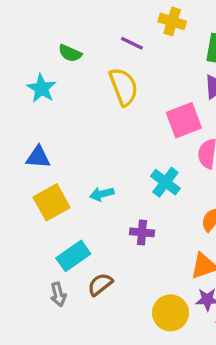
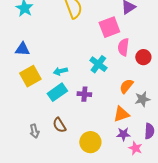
cyan rectangle: (73, 256) -> (57, 92), moved
brown semicircle: (100, 284) -> (59, 125), turned -84
yellow circle: (170, 313) -> (90, 142), moved

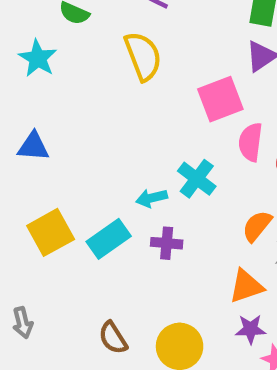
cyan arrow: (60, 71) -> (152, 198), moved
yellow square: (30, 76) -> (51, 232), moved
brown semicircle: (59, 125) -> (113, 338), moved
gray arrow: (34, 131) -> (23, 323), moved

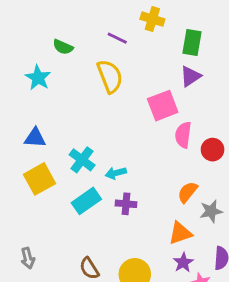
cyan cross: (197, 179) -> (82, 160), moved
yellow square: (51, 232) -> (39, 179), moved
purple star: (251, 329) -> (183, 262), turned -30

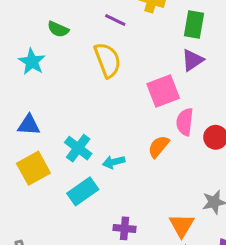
orange semicircle: (188, 192) -> (158, 147), moved
purple cross: (126, 204) -> (125, 228), moved
orange triangle: (180, 233) -> (182, 225), turned -40

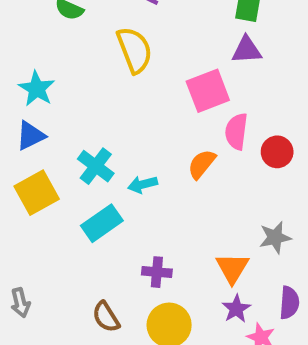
purple triangle: (192, 60) -> (247, 50), turned 30
cyan star: (32, 62) -> (37, 89), moved
blue triangle: (29, 125) -> (31, 136), turned -30

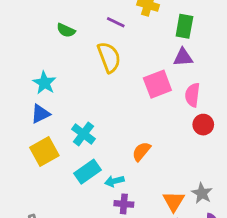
pink semicircle: (236, 131) -> (192, 95), moved
orange semicircle: (202, 164) -> (141, 151), moved
cyan arrow: (143, 184) -> (114, 181), moved
gray star: (275, 237) -> (202, 193), moved, turned -30

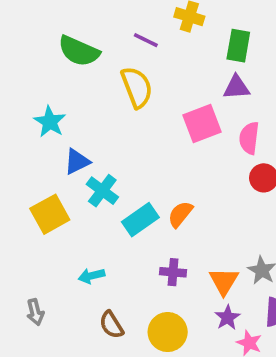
green semicircle: (66, 30) -> (79, 51), size x1.6
blue triangle: (40, 114) -> (77, 162), moved
cyan rectangle: (87, 172) -> (140, 220), moved
cyan arrow: (114, 181) -> (91, 276), moved
purple cross: (124, 204) -> (173, 272), moved

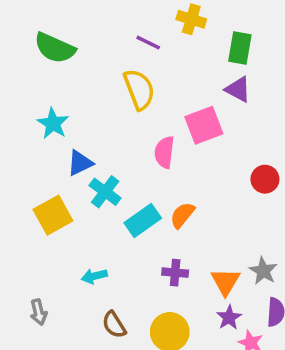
green semicircle: (79, 51) -> (55, 48), moved
purple triangle: (236, 87) -> (238, 89), turned 32
pink semicircle: (249, 138) -> (164, 152), moved

